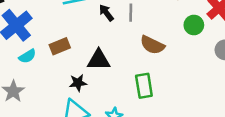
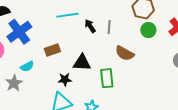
green circle: (194, 25) -> (148, 30), moved
cyan semicircle: (27, 56) -> (27, 66), moved
green rectangle: (144, 86) -> (107, 78), moved

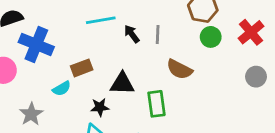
blue cross: (19, 32) -> (36, 45), turned -30
cyan semicircle: (27, 66) -> (62, 89), moved

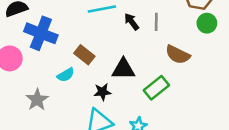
brown rectangle: (82, 68) -> (84, 55), turned 60
green rectangle: (156, 104) -> (156, 88), turned 60

